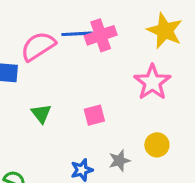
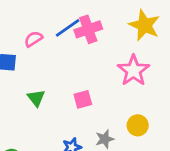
blue line: (77, 34) -> (68, 28), turned -32
pink semicircle: (38, 46) -> (33, 39), size x0.6

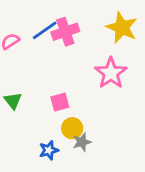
yellow circle: (138, 125) -> (72, 128), moved

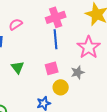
blue line: (45, 30) -> (56, 39), moved, turned -60
gray star: (82, 142) -> (78, 72), moved

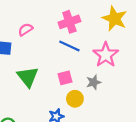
blue line: (56, 39) -> (69, 46), turned -60
green triangle: (18, 67) -> (28, 77), size x1.5

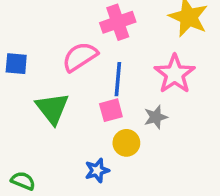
pink semicircle: (25, 30) -> (80, 57), moved, size x1.5
blue line: (69, 46) -> (118, 79), moved, turned 70

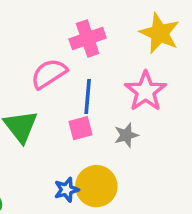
yellow circle: (126, 143) -> (96, 186), moved, size x1.5

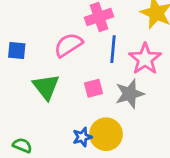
blue line: (88, 97) -> (113, 49), moved
gray star: (126, 135) -> (130, 94), size x1.5

